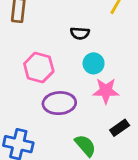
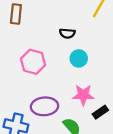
pink star: (106, 91) -> (83, 95), moved
purple ellipse: (59, 103) -> (44, 106), moved

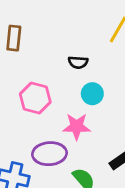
pink star: (83, 95) -> (77, 127), moved

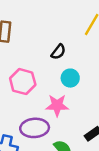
black semicircle: (78, 62) -> (58, 52), turned -56

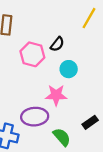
pink hexagon: (23, 82) -> (32, 54), moved

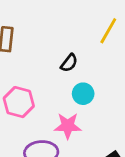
pink hexagon: (32, 54) -> (19, 102), moved

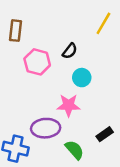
pink hexagon: (19, 102) -> (37, 62), moved

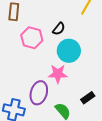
cyan circle: (82, 78) -> (69, 51), size x1.5
purple ellipse: (46, 128) -> (39, 93), turned -70

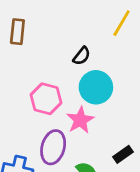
pink hexagon: (32, 38) -> (46, 99), moved
pink star: (58, 74) -> (80, 120), turned -30

